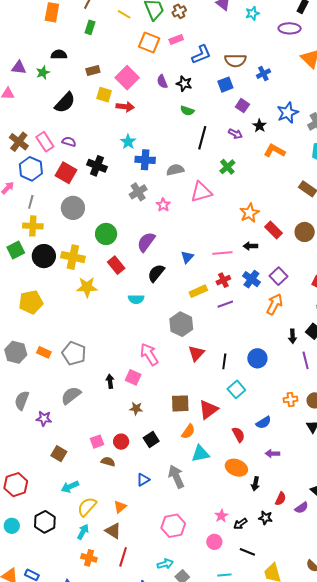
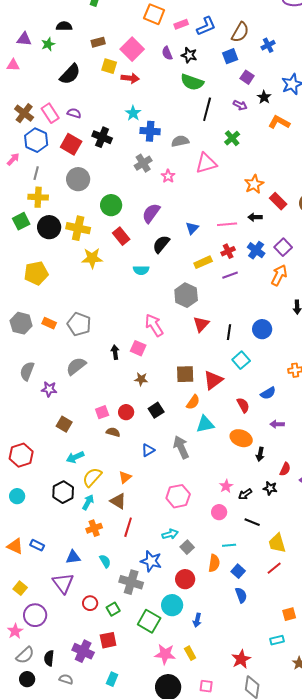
pink rectangle: (176, 39) -> (181, 24), moved
brown semicircle: (235, 60) -> (240, 32), turned -60
green semicircle: (187, 111) -> (192, 82), size x1.6
black hexagon: (45, 522) -> (63, 492), moved
orange cross: (89, 558) -> (94, 528), turned -35

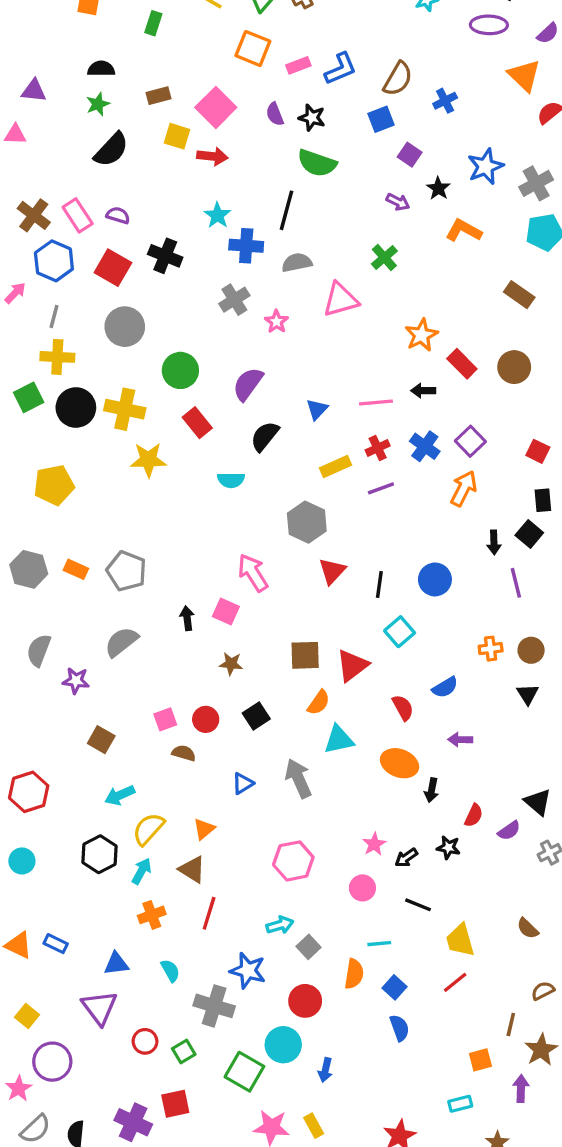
green star: (48, 44) -> (98, 104), moved
black line: (207, 109) -> (287, 210), moved

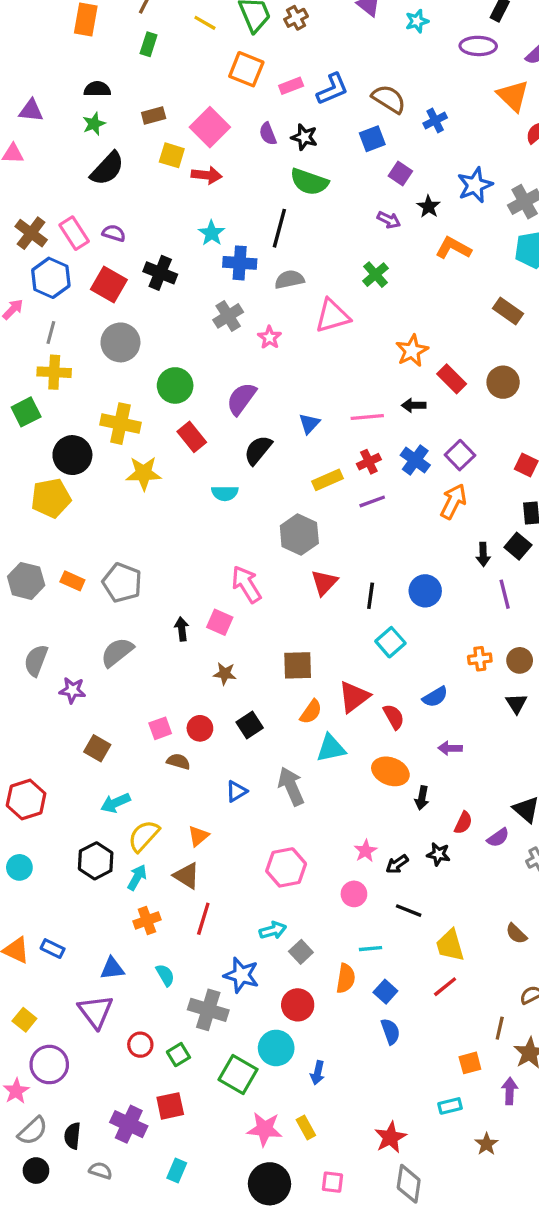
brown semicircle: (398, 79) -> (389, 99), turned -88
black circle: (76, 408) -> (72, 455), moved
red triangle: (352, 665) -> (354, 697), moved

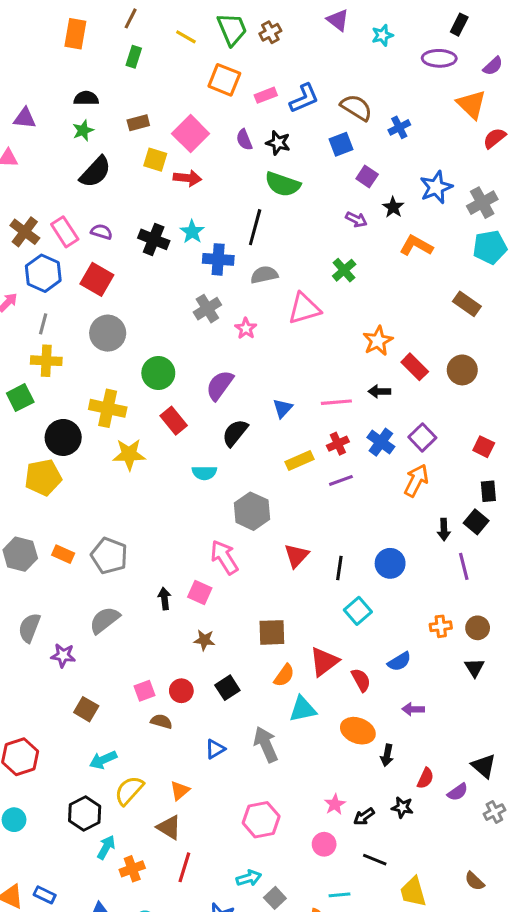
black cross: (160, 273) -> (154, 239), moved
gray hexagon: (299, 535) -> (252, 511), moved
cyan arrow: (137, 877) -> (106, 847), moved

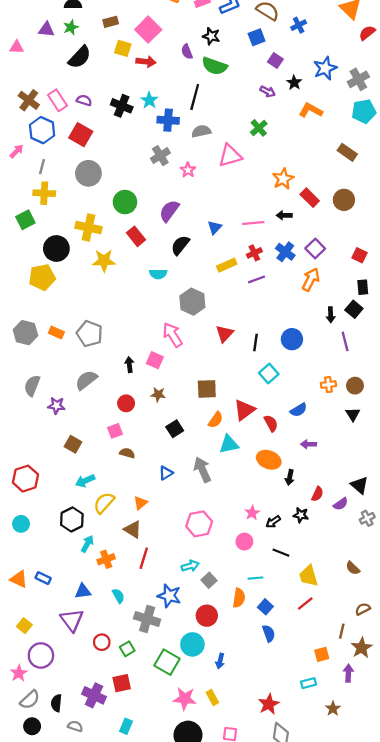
purple triangle: (25, 118) -> (46, 30), moved
purple semicircle: (244, 140) -> (187, 52), moved
red circle: (181, 691) -> (126, 403), moved

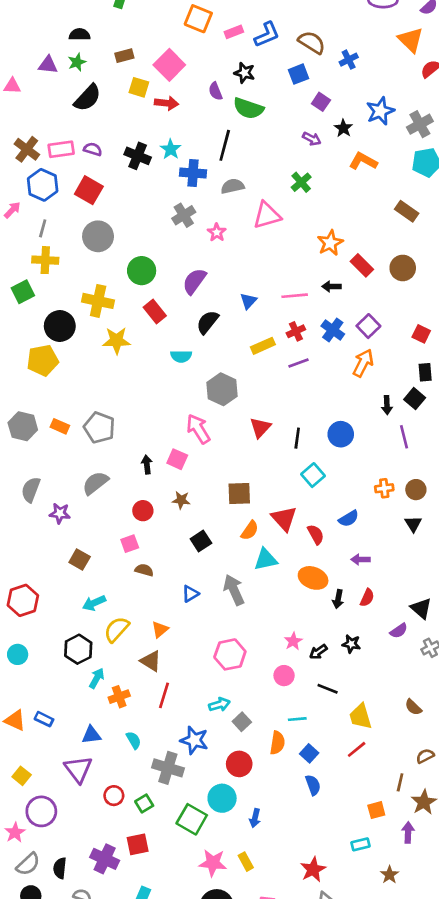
pink rectangle: (58, 100) -> (61, 149), turned -65
red triangle: (244, 410) -> (284, 519), turned -35
red semicircle: (317, 494) -> (367, 598), moved

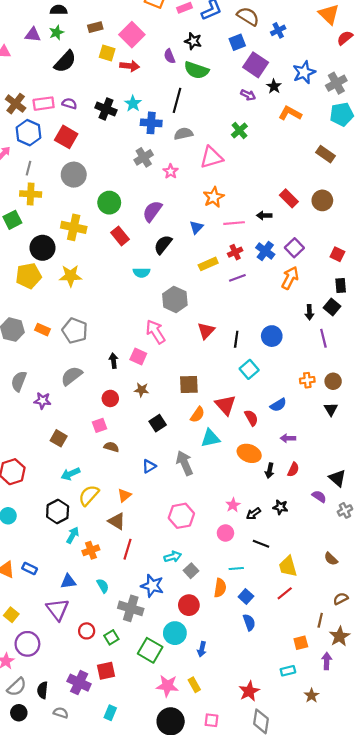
purple square: (321, 102) -> (256, 65), size x1.6
orange star: (330, 243) -> (214, 197), moved
yellow star: (116, 341) -> (70, 276), moved
purple semicircle: (399, 631) -> (319, 496), turned -112

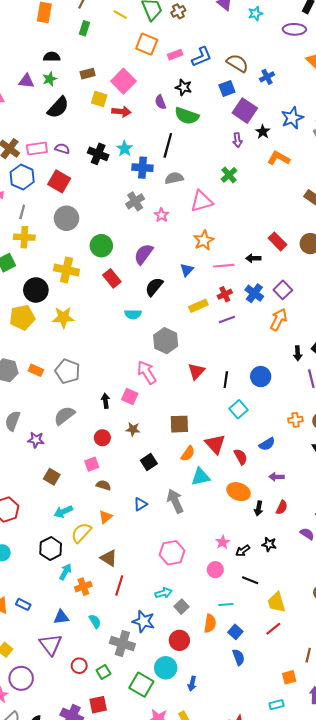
purple arrow: (248, 95) -> (237, 140), turned 56
orange triangle: (124, 495) -> (106, 517), moved

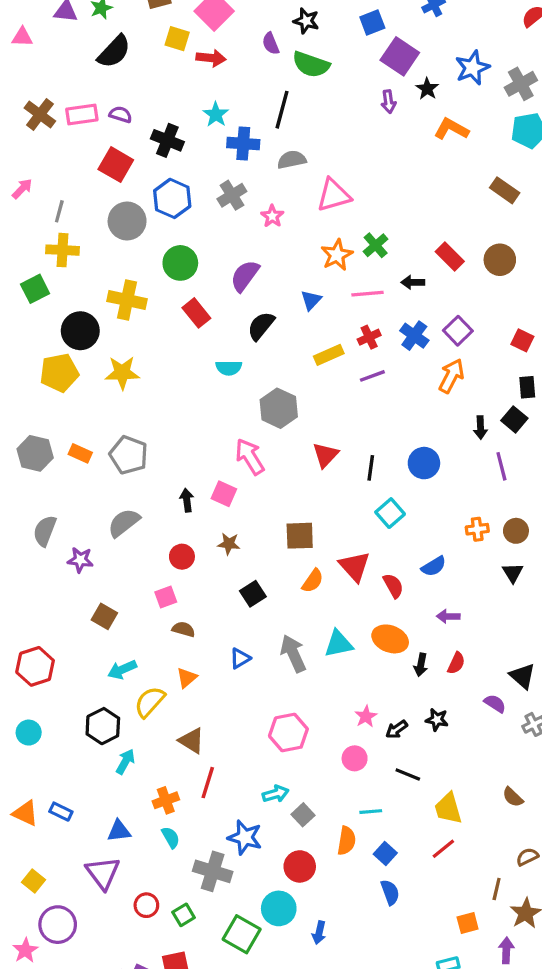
black cross: (98, 154) -> (167, 140), moved
green cross: (229, 175) -> (376, 245), moved
blue hexagon: (22, 177) -> (172, 198), moved
cyan triangle: (201, 477) -> (338, 644), moved
orange cross: (83, 587) -> (166, 800), moved

